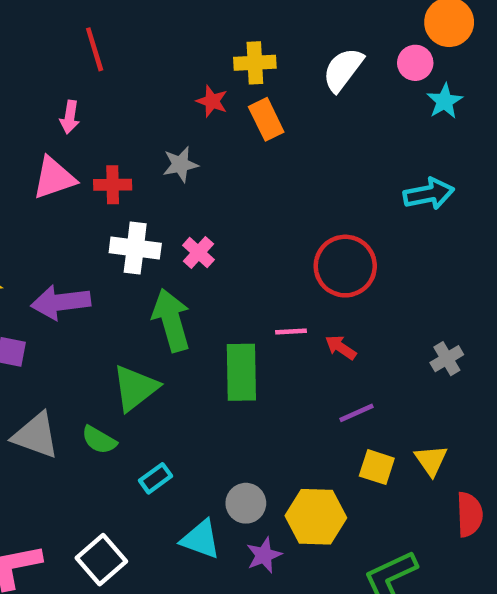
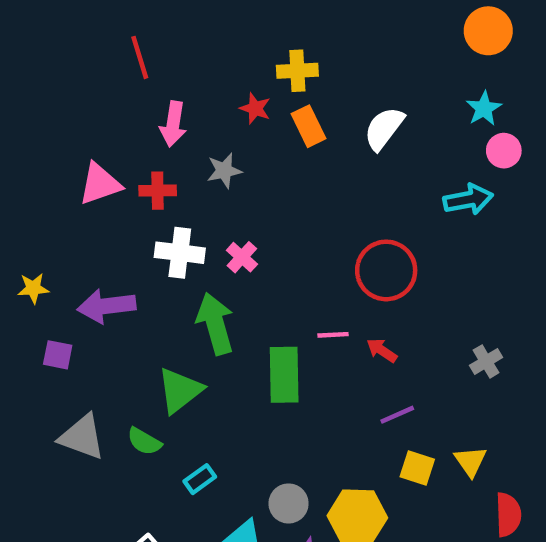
pink circle: (415, 63) -> (504, 151), moved
white semicircle: (343, 70) -> (384, 128), moved
pink arrow: (70, 117) -> (173, 124), moved, size x1.4

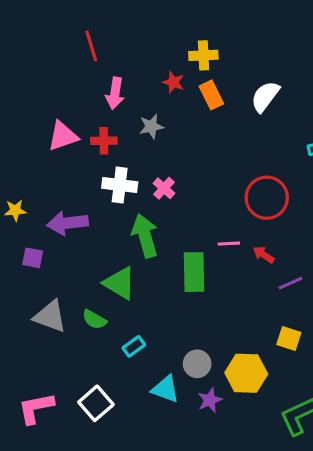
green triangle: (180, 390) -> (120, 283), turned -51
purple line: (397, 415) -> (290, 283), moved

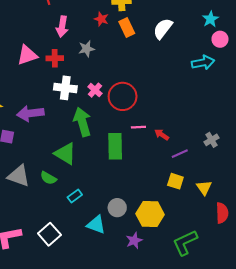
red circle: (267, 198) -> (123, 96), moved
yellow square: (289, 338) -> (175, 181), moved
purple star: (210, 400) -> (134, 241), moved

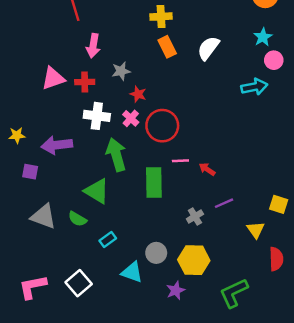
red star: (101, 19) -> (138, 94), moved
gray cross: (212, 140) -> (195, 217), moved
purple line: (180, 154) -> (224, 203), moved
yellow square: (175, 181) -> (279, 204), moved

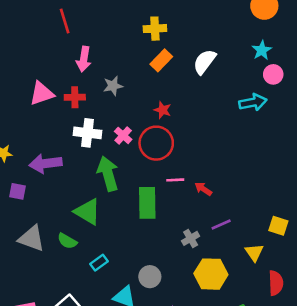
orange rectangle: (167, 47) -> (161, 60), turned 70
red star: (138, 94) -> (163, 110), moved
yellow hexagon: (194, 260) -> (211, 274), moved

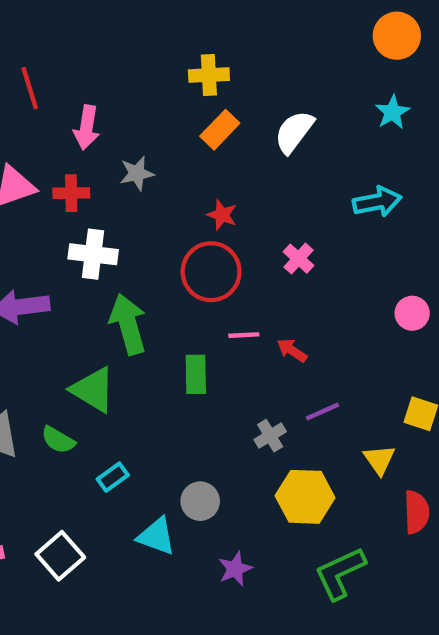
red line: (65, 21) -> (30, 88), moved
pink circle: (273, 74) -> (412, 313), moved
pink cross: (123, 135) -> (298, 259), moved
green rectangle: (147, 203) -> (196, 374), size x0.7

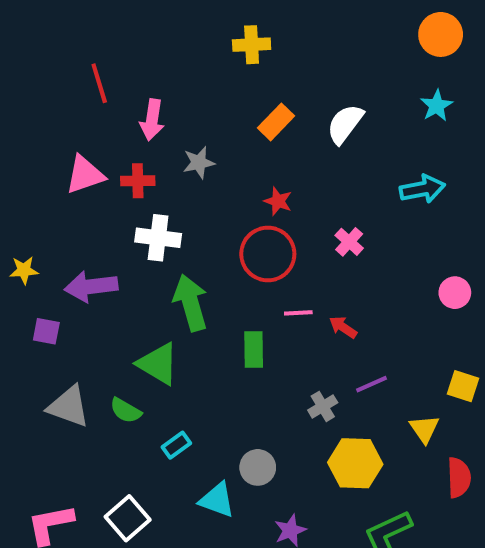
yellow cross: (209, 75) -> (252, 45), moved

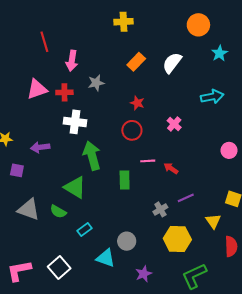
orange circle: (441, 34) -> (198, 25), moved
red circle: (268, 254) -> (132, 130), size x0.7
purple arrow: (91, 287) -> (40, 147), size x0.7

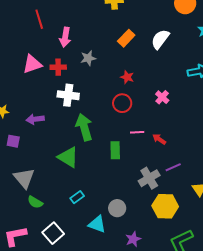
gray triangle: (29, 209) -> (24, 178), turned 30
gray cross: (160, 209) -> (149, 178), size x1.5
green semicircle: (58, 212) -> (35, 202), moved

